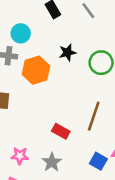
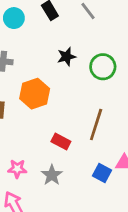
cyan circle: (21, 33) -> (14, 18), moved
orange hexagon: (36, 70) -> (35, 94), moved

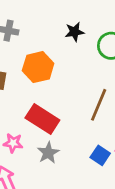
red rectangle: (61, 141) -> (42, 119), moved, size x1.6

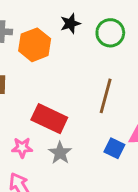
orange hexagon: (38, 67) -> (35, 45), moved

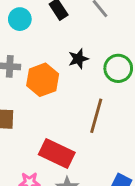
brown line: (106, 96) -> (96, 116), moved

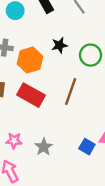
red rectangle: (57, 154) -> (31, 95), moved

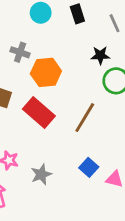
black star: (59, 45) -> (100, 55), moved
blue square: (87, 147) -> (89, 167), moved

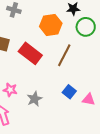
orange hexagon: (46, 72) -> (51, 25), moved

